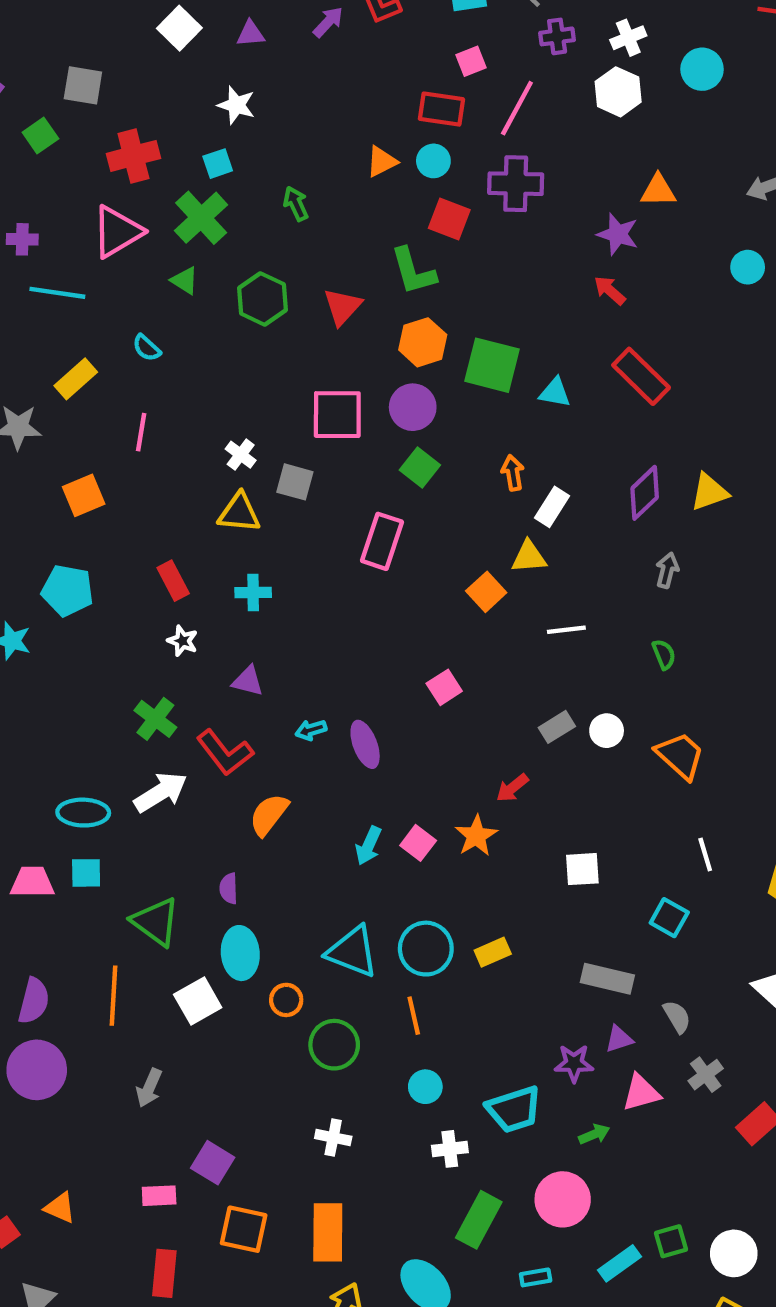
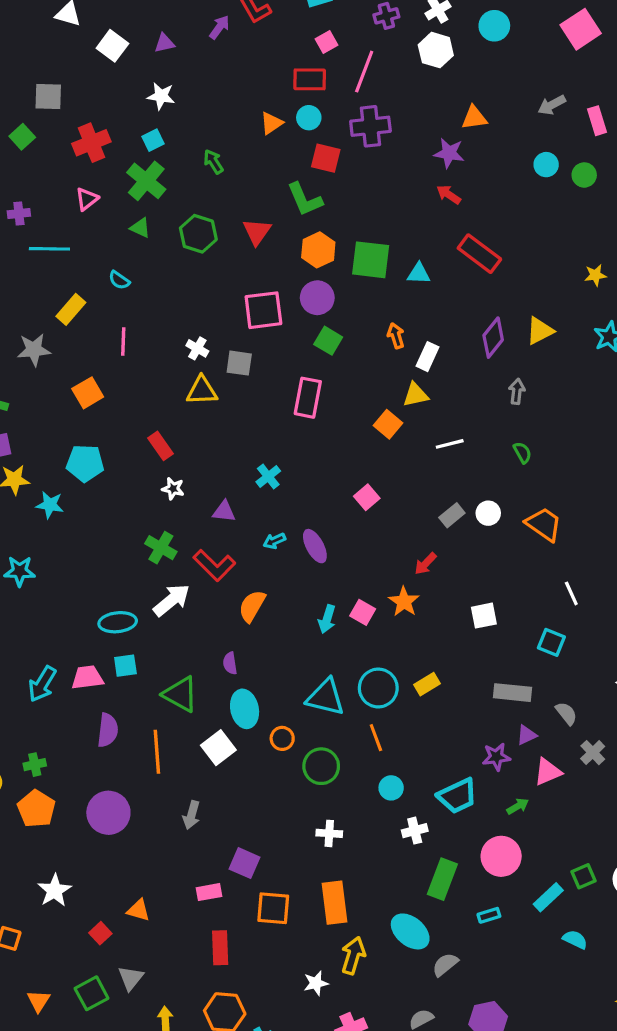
pink triangle: (117, 232) -> (87, 199), size x0.6
cyan cross: (253, 593) -> (268, 476), moved, turned -30
purple semicircle: (34, 1001) -> (108, 730), moved

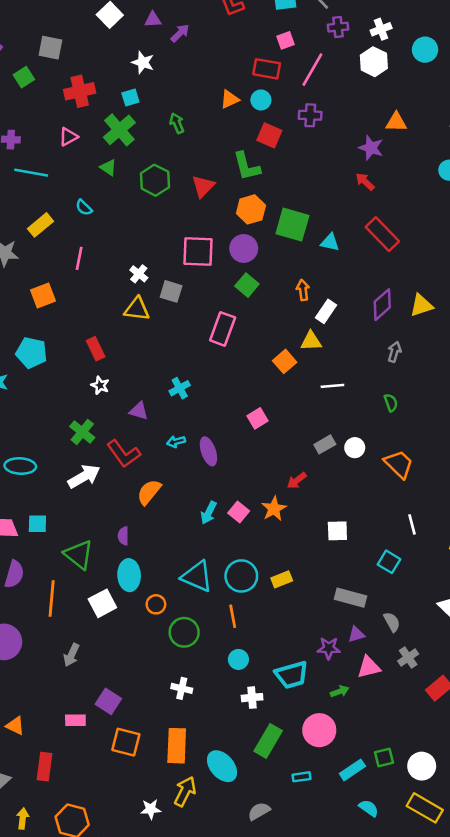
purple arrow: (219, 27) -> (180, 33), moved
purple cross: (370, 126) -> (310, 115), size x0.7
cyan ellipse: (118, 622) -> (20, 466), moved
cyan ellipse: (410, 931) -> (222, 766), moved
red rectangle: (220, 948) -> (44, 767), moved

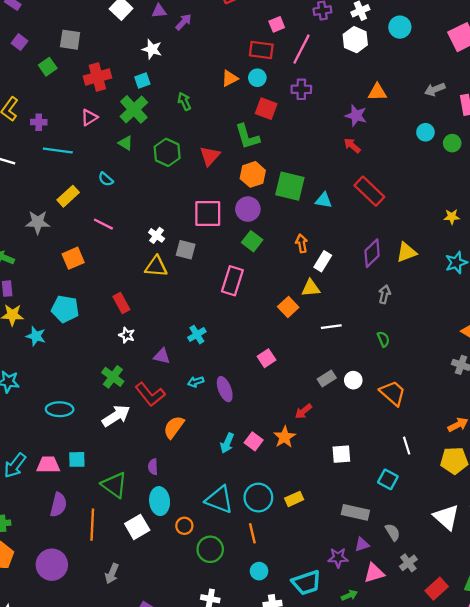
pink line: (79, 258) -> (103, 224), turned -72

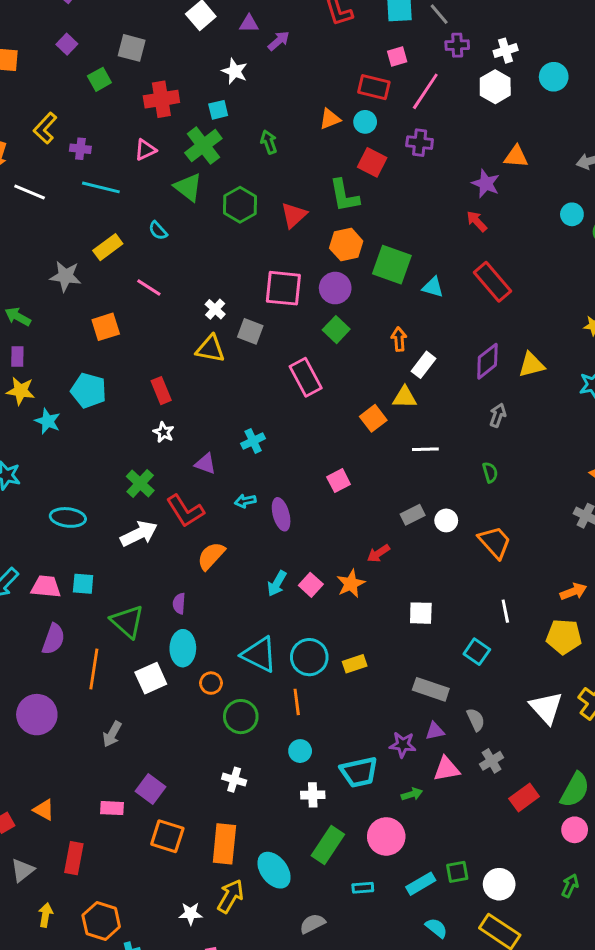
green triangle: (125, 143) -> (188, 187), size x1.5
pink rectangle: (232, 281) -> (306, 377), turned -52

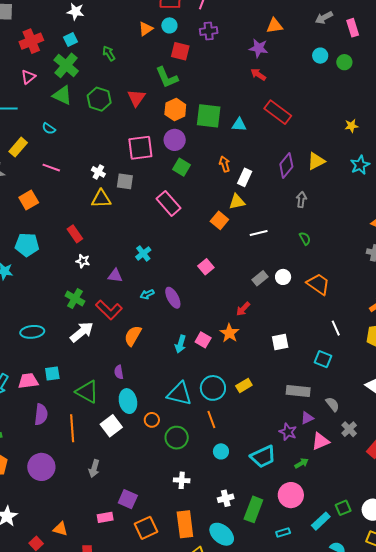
purple star: (403, 745) -> (288, 432), turned 30
white cross: (313, 795) -> (226, 498), moved
orange square: (167, 836) -> (146, 528), turned -30

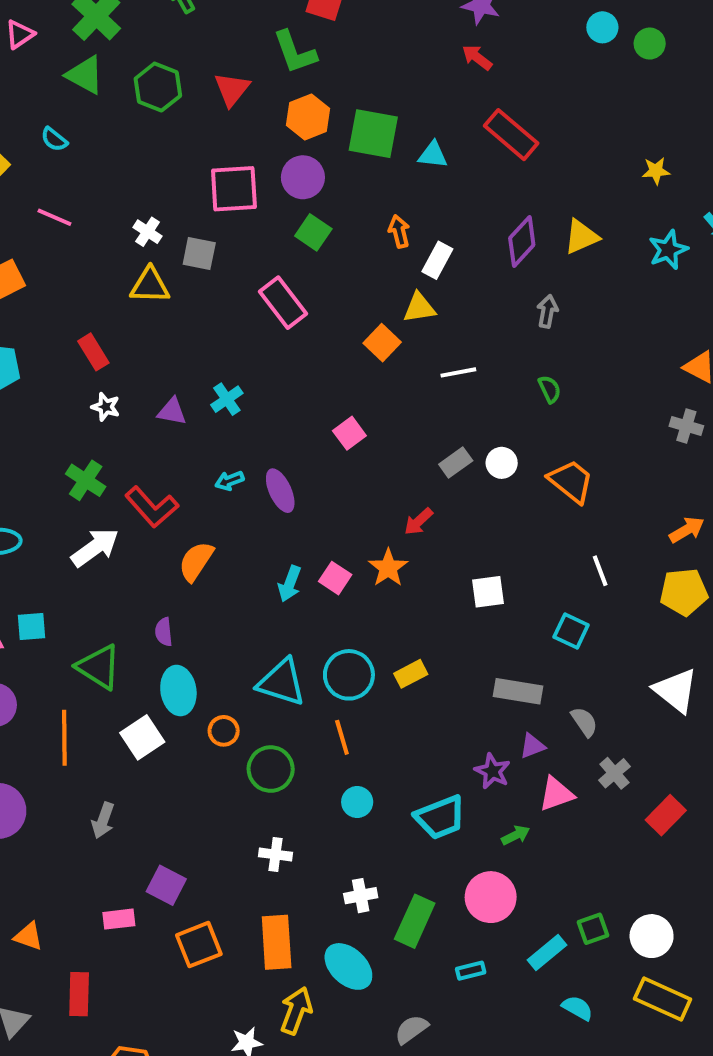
purple triangle: (115, 276) -> (172, 411), moved

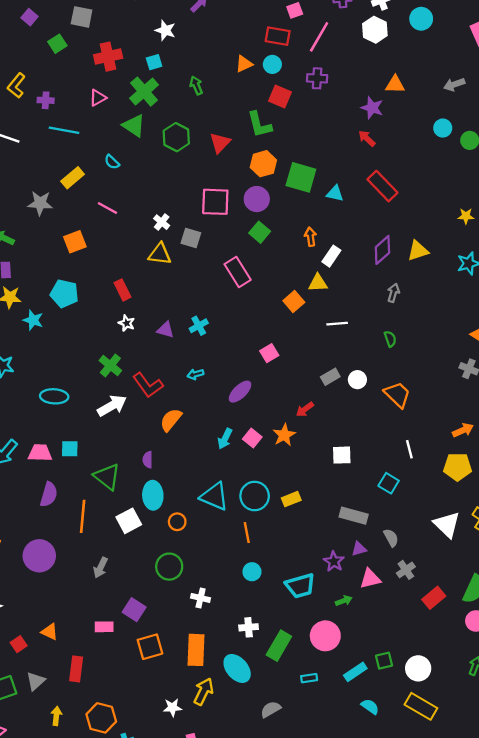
purple ellipse: (280, 491) -> (240, 392), moved, turned 65
green circle: (271, 769) -> (169, 567), moved

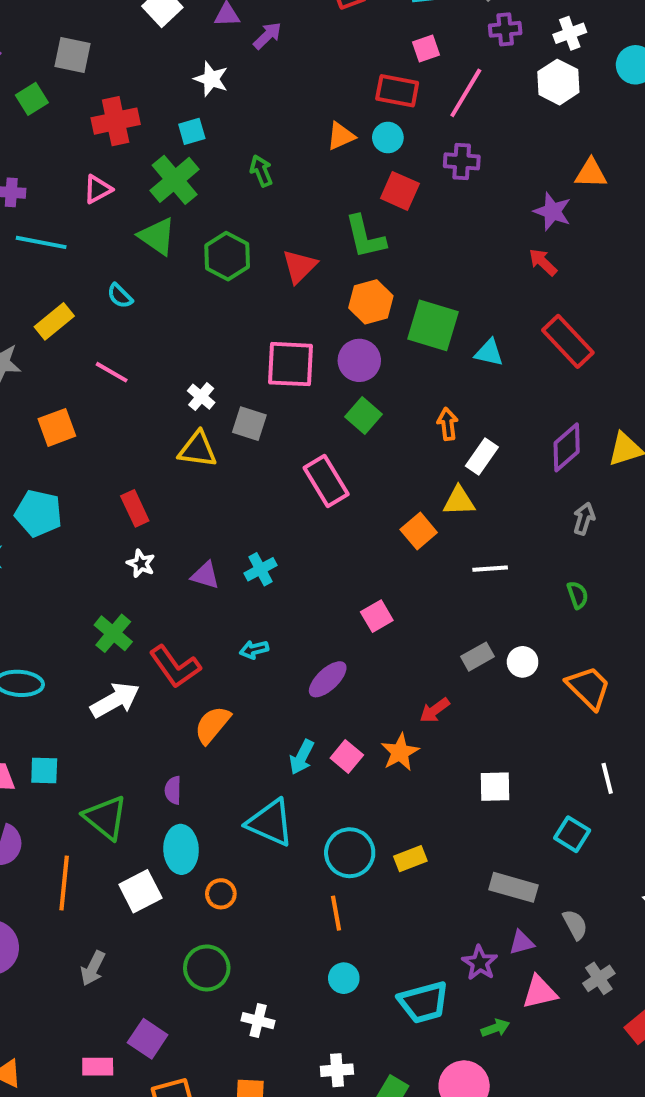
cyan triangle: (214, 496) -> (270, 823), moved

